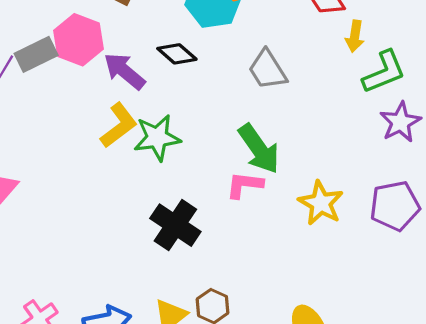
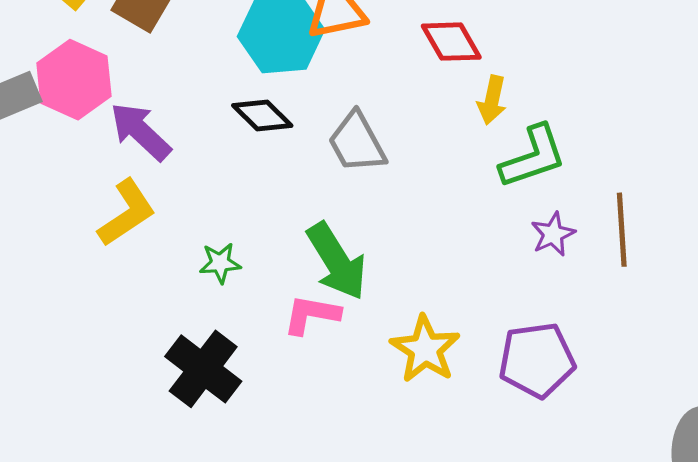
black diamond: (177, 54) -> (262, 115), moved
purple star: (400, 122) -> (553, 234), size x0.7
green star: (157, 138) -> (220, 263), moved, size x0.6

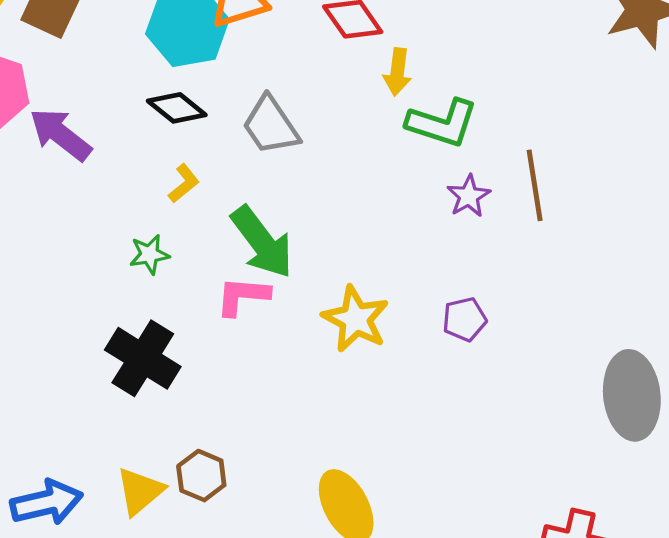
green L-shape: (533, 157) -> (442, 123), turned 42
yellow L-shape: (127, 213) -> (184, 183), moved, size x0.6
purple pentagon: (537, 360) -> (464, 319), size x0.6

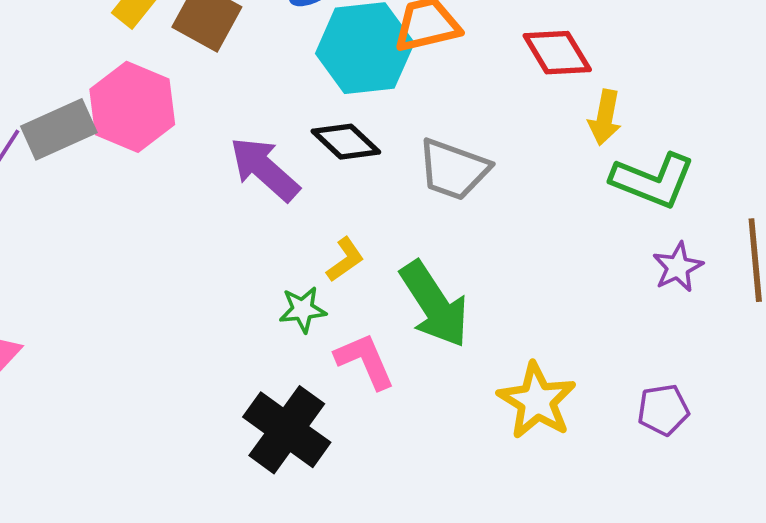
gray trapezoid: (271, 125) -> (454, 169), turned -40
purple arrow: (60, 134) -> (264, 169), moved
yellow L-shape: (184, 183) -> (345, 260), moved
pink L-shape: (243, 296) -> (365, 361), moved, turned 58

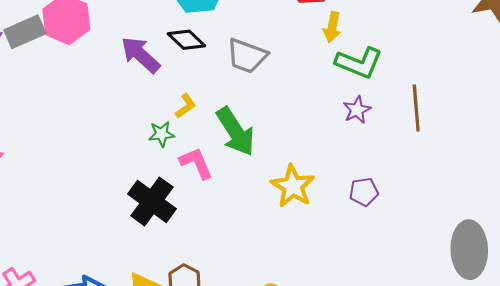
purple star: (678, 267) -> (357, 110), moved

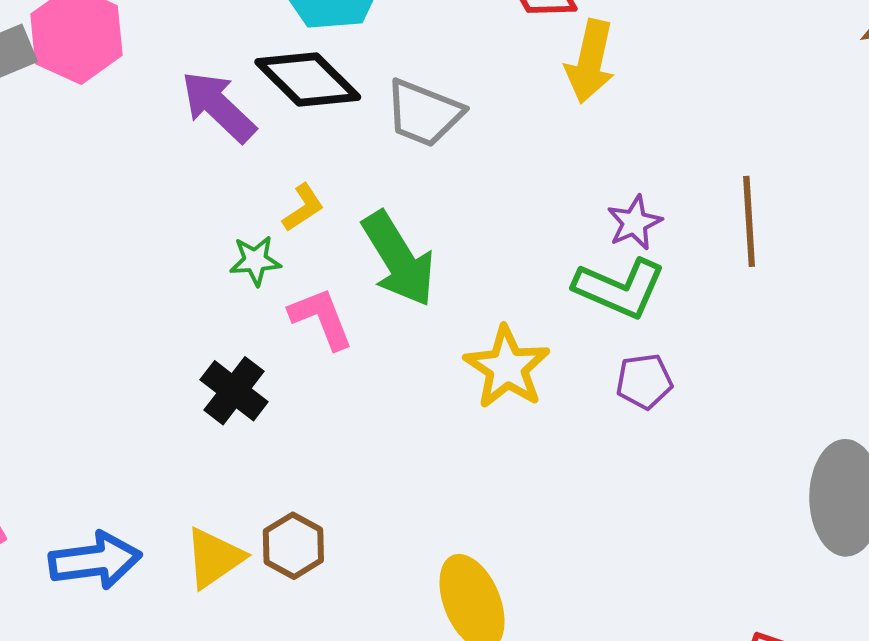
yellow arrow: (332, 27) -> (590, 61), size x1.4
black diamond: (186, 40) -> (308, 79), size x1.4
green L-shape: (359, 63) -> (620, 288), moved
black cross: (152, 201) -> (234, 391), size x0.7

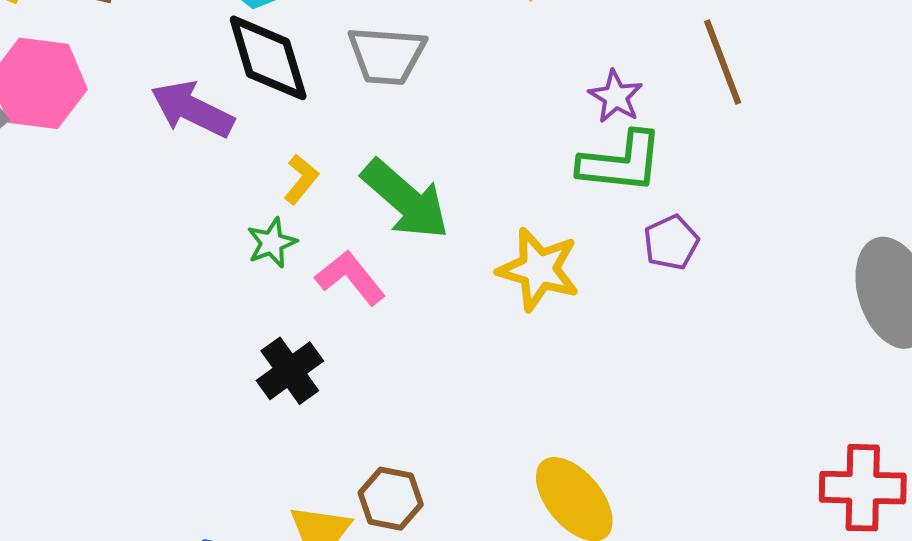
black diamond: (308, 79) -> (268, 58), turned 46
black cross: (234, 391) -> (290, 371), turned 34

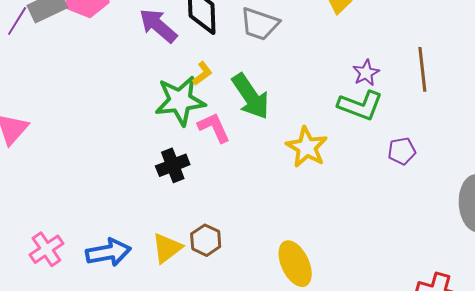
purple pentagon: (671, 242) -> (402, 151), moved
green star: (272, 243) -> (180, 101), size x2.0

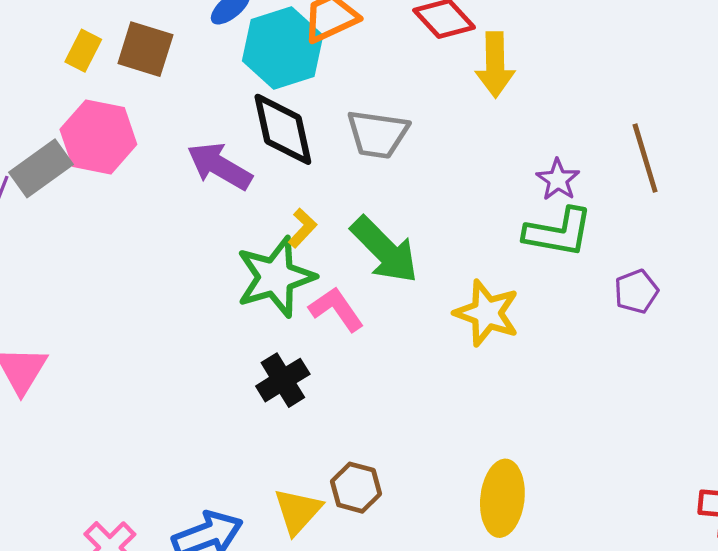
yellow ellipse: (295, 264) -> (502, 498), turned 42

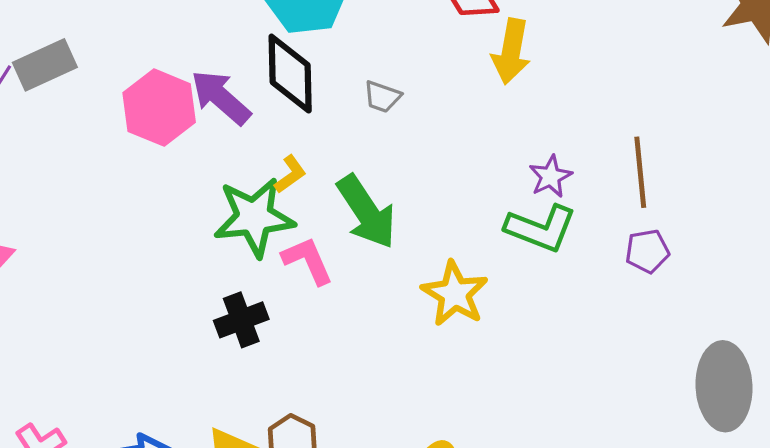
gray trapezoid: (378, 134) -> (382, 97), size x0.6
pink hexagon: (98, 137) -> (159, 108), moved
purple pentagon: (636, 291) -> (647, 251), moved

